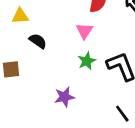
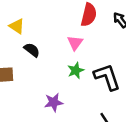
yellow triangle: (20, 16) -> (17, 26), turned 35

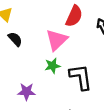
pink triangle: (75, 43) -> (57, 40), size x1.5

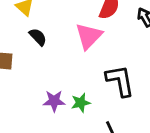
green star: (53, 66) -> (81, 103), moved

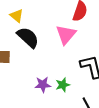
black semicircle: (38, 37) -> (28, 37), size x1.6

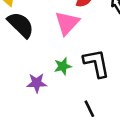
green star: (63, 85) -> (63, 66), moved

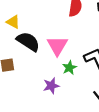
pink triangle: (67, 23) -> (57, 46), moved

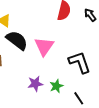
green star: (69, 68) -> (56, 86), moved

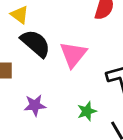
purple star: (35, 84) -> (35, 105), moved

